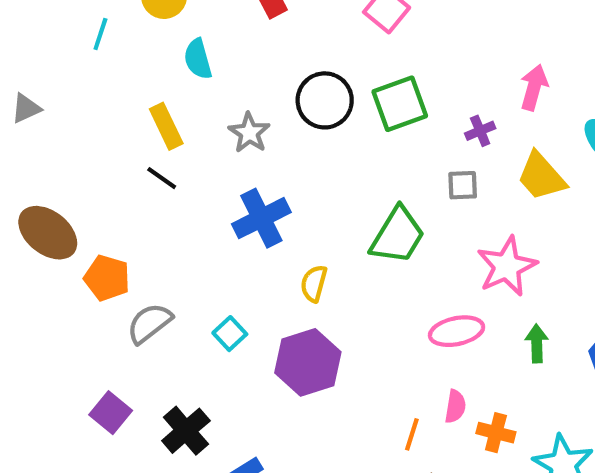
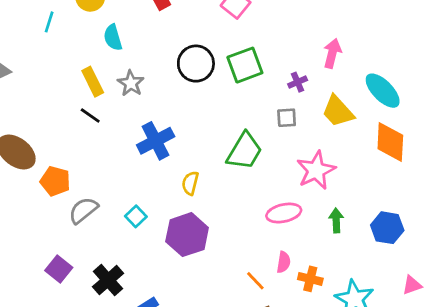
gray star: (249, 133) -> (131, 83), moved
orange line: (412, 434) -> (255, 281), turned -60

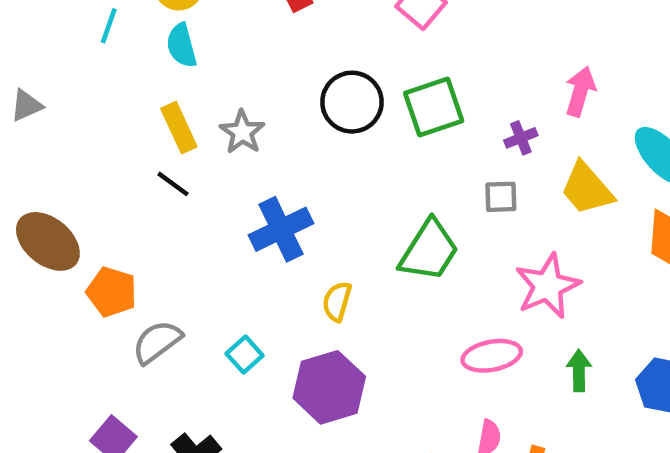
cyan semicircle: (113, 38) -> (182, 45), moved

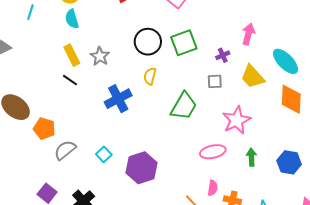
cyan line: (109, 26) -> (30, 12), moved
yellow semicircle: (337, 301) -> (150, 76), moved

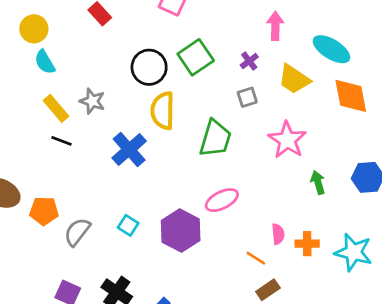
yellow semicircle: (150, 76) -> (163, 111), size x1.6
pink ellipse: (213, 152) -> (222, 200), moved

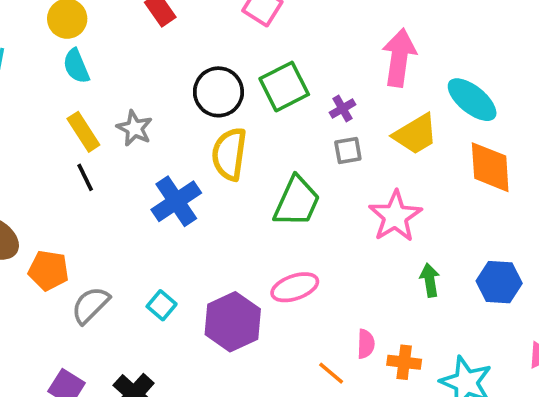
pink arrow: (275, 26) -> (399, 58), size x1.4
purple cross: (249, 61) -> (343, 109), moved
yellow trapezoid: (294, 79) -> (415, 134), turned -72
black line: (62, 141) -> (85, 177), turned 36

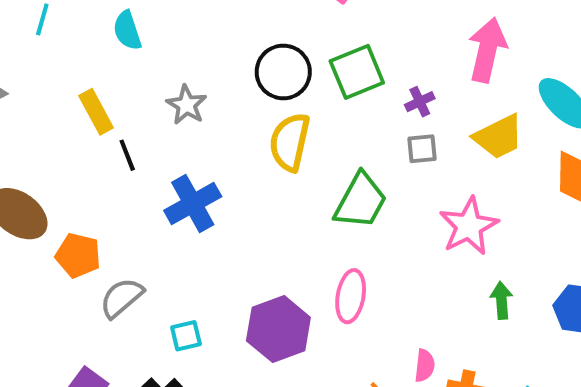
yellow rectangle: (83, 132) -> (96, 112), moved
blue cross: (176, 201) -> (193, 203), moved
pink ellipse: (295, 287) -> (351, 296), turned -66
cyan square: (162, 305) -> (186, 336), moved, turned 32

